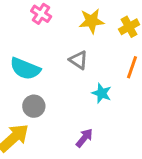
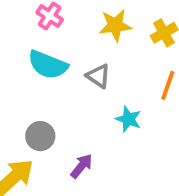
cyan semicircle: (25, 69) -> (48, 65), moved
purple arrow: (84, 138) -> (82, 166), moved

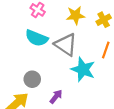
gray triangle: (98, 76) -> (66, 45), size x1.6
cyan star: (128, 119) -> (83, 69), size x1.6

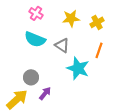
gray triangle: (66, 45) -> (62, 45), size x0.7
purple arrow: (56, 97) -> (45, 93), moved

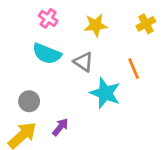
yellow cross: (97, 22) -> (146, 24), moved
orange line: (99, 50) -> (134, 69), turned -42
gray circle: (31, 77) -> (29, 101), moved

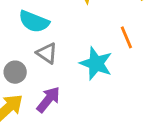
gray triangle: (83, 62) -> (47, 53), moved
purple arrow: (60, 127) -> (48, 100), size x1.4

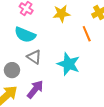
orange line: (126, 37) -> (87, 34), moved

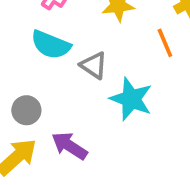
gray triangle: (34, 57) -> (94, 65), moved
purple arrow: (35, 89) -> (69, 146), turned -96

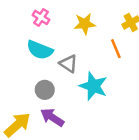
gray circle: (26, 110) -> (45, 90), moved

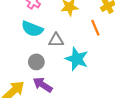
gray triangle: (68, 64) -> (56, 40), turned -35

